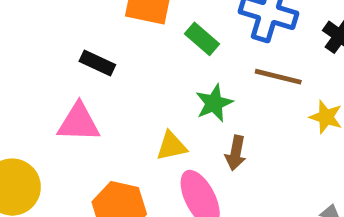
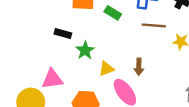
green star: (214, 103) -> (85, 50), moved
pink triangle: (79, 123) -> (52, 79), moved

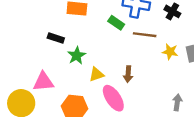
green rectangle: (113, 13) -> (116, 23), moved

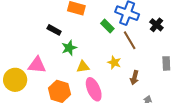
brown line: (145, 35) -> (130, 40), turned 42
yellow star: (170, 52) -> (114, 62), moved
brown arrow: (128, 74) -> (134, 78), moved

